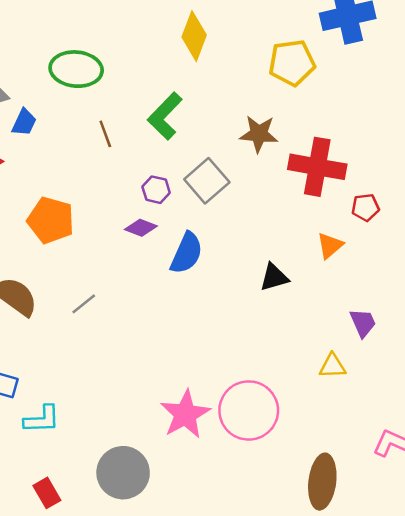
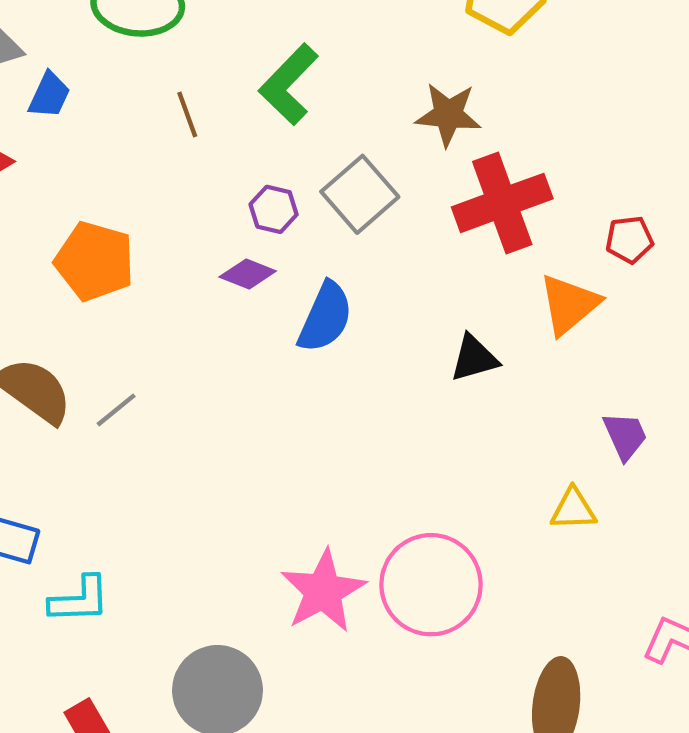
red cross: (317, 167) -> (502, 203), moved, turned -30
orange triangle: (330, 245) -> (569, 304), size x1.4
gray line: (84, 304) -> (116, 410), moved

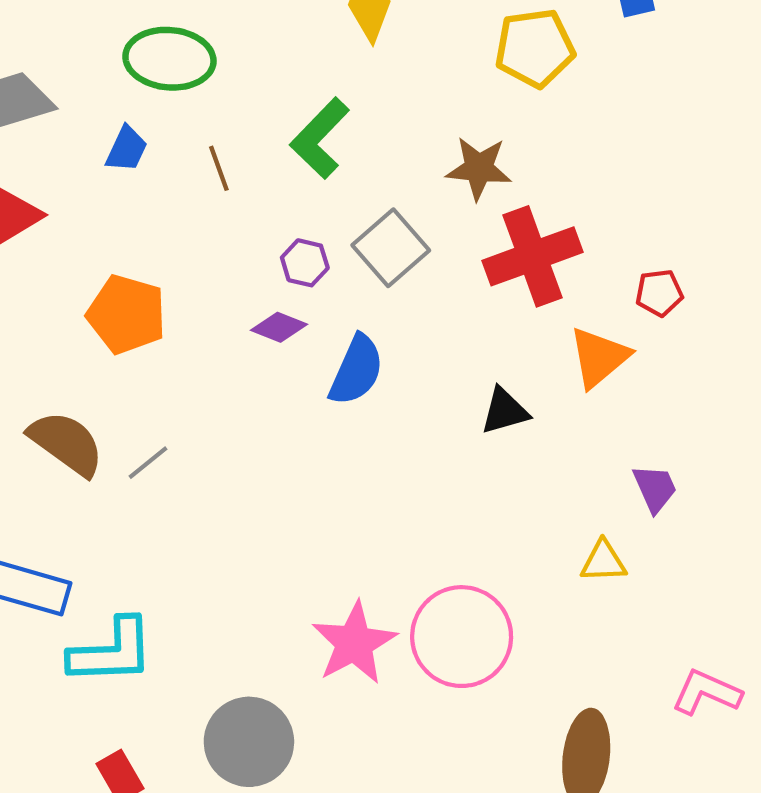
blue trapezoid: (49, 95) -> (127, 149), moved
cyan L-shape: (79, 600) -> (111, 652), size x1.4

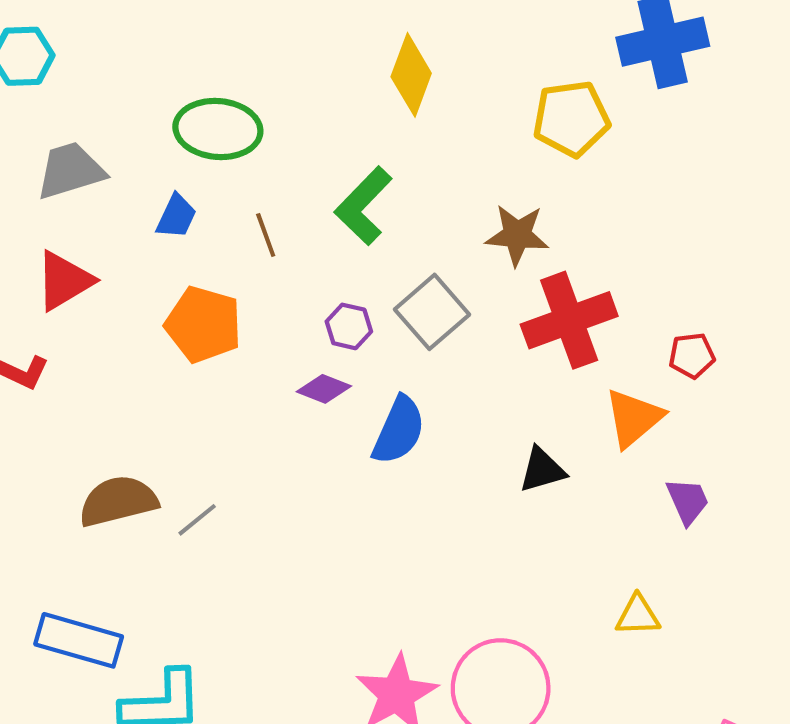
orange pentagon: (127, 314) -> (203, 324), moved
brown semicircle: (66, 443) -> (118, 501), turned -50
purple trapezoid: (655, 488) -> (688, 501), moved

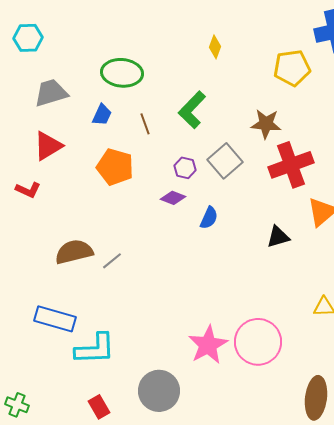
yellow diamond: (411, 75) -> (215, 47), size x0.6
blue semicircle: (399, 430) -> (209, 218), size x0.7

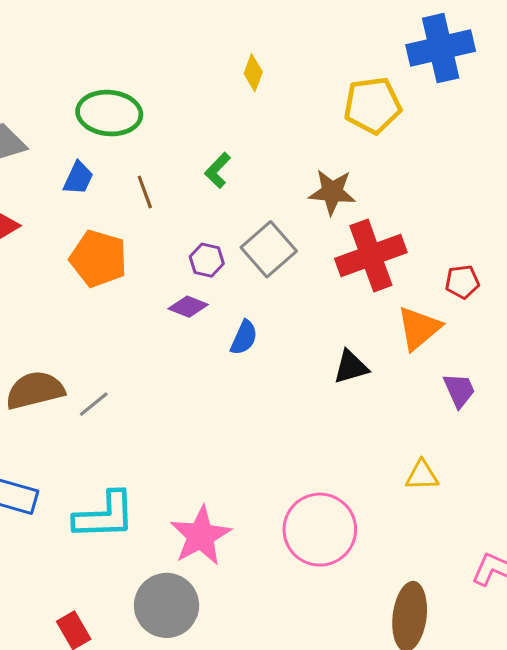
green L-shape: (192, 110) -> (218, 170), size x0.6
pink star: (208, 345) -> (201, 536), moved
cyan L-shape: (95, 349) -> (105, 516), moved

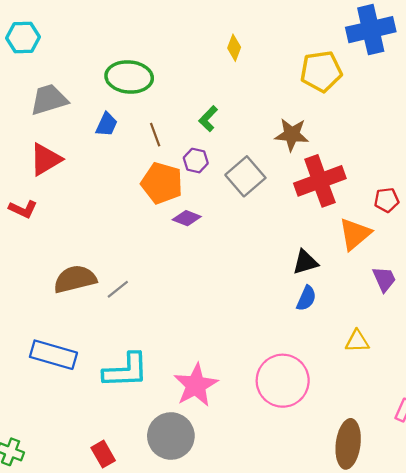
orange pentagon: (98, 259) -> (162, 183), moved
purple hexagon: (207, 260) -> (196, 161), moved
blue semicircle: (244, 338) -> (306, 298), moved

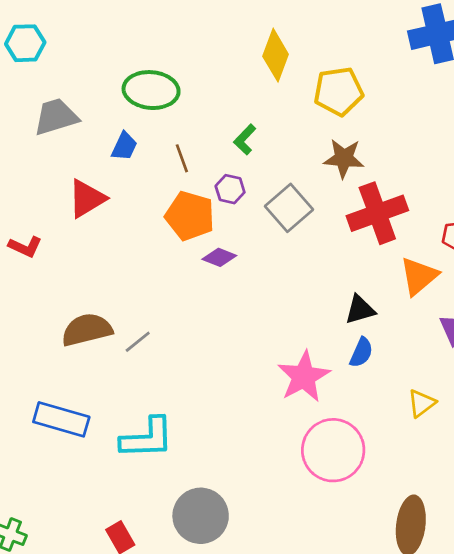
yellow diamond: (234, 48) -> (276, 55), size x1.6
yellow pentagon: (321, 71) -> (339, 91), moved
red triangle: (46, 159) -> (87, 198), moved
yellow triangle: (357, 341) -> (422, 403), turned -35
pink star: (196, 385) -> (304, 377), moved

